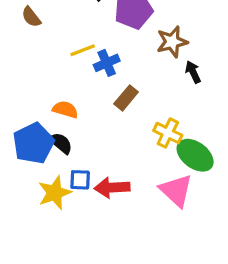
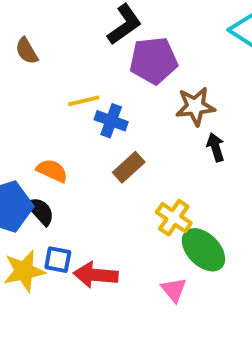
blue cross: (107, 63) -> (111, 121), turned 35
pink triangle: (176, 190) -> (174, 290), size x0.6

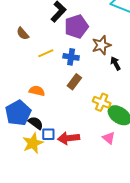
brown semicircle: (27, 51) -> (23, 34), moved
blue cross: (111, 121) -> (71, 57), moved
black semicircle: (40, 211) -> (36, 123), moved

